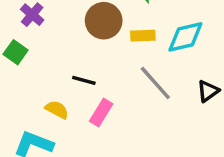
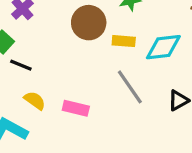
black line: (84, 80) -> (21, 65), moved
pink rectangle: (101, 113) -> (76, 108), turned 65

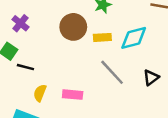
yellow semicircle: (35, 100) -> (40, 93), turned -96

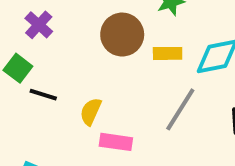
gray line: (112, 72) -> (180, 109), turned 72
yellow semicircle: (40, 93) -> (91, 112), moved

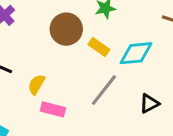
yellow rectangle: (168, 53) -> (99, 47), turned 30

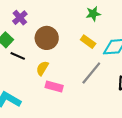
brown circle: (66, 29) -> (47, 38), moved

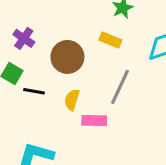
yellow rectangle: (88, 42) -> (110, 40), moved
gray line: (91, 73) -> (120, 87), moved

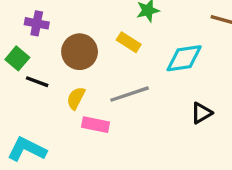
purple cross: (24, 38) -> (37, 23), turned -35
gray line: (120, 87) -> (130, 94), turned 36

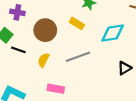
pink rectangle: (95, 125) -> (56, 89), moved

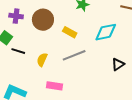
yellow rectangle: (77, 23) -> (70, 32), moved
brown circle: (45, 30) -> (43, 20), moved

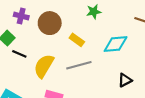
yellow semicircle: (42, 60) -> (44, 66), size x1.6

